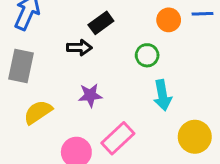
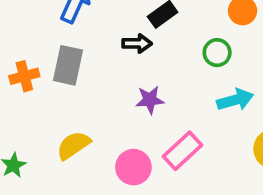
cyan arrow: (162, 95) -> (235, 100), turned -96
yellow semicircle: (38, 112) -> (73, 145), moved

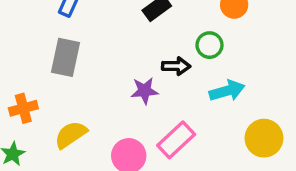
black arrow: (137, 43) -> (176, 66), moved
orange cross: (24, 76) -> (23, 108), moved

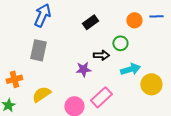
yellow circle: (264, 138) -> (151, 84), moved

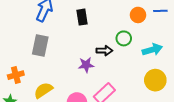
black rectangle: (90, 22) -> (82, 17), moved, turned -63
cyan arrow: (130, 69) -> (152, 50), moved

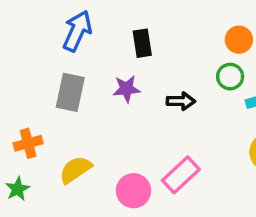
green circle: (124, 38) -> (230, 77), moved
purple star: (86, 65) -> (126, 89), moved

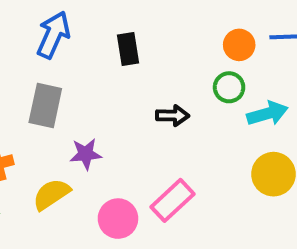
purple star: (126, 89) -> (86, 154), moved

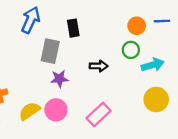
gray rectangle: (45, 105) -> (50, 51), moved
purple star: (86, 154) -> (59, 79), moved
pink circle: (118, 219) -> (56, 110), moved

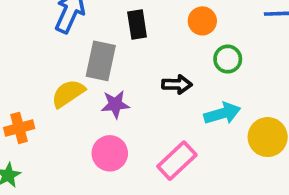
orange circle: (137, 26) -> (202, 21), moved
cyan arrow: (153, 65) -> (222, 113), moved
yellow semicircle: (29, 111) -> (68, 93), moved

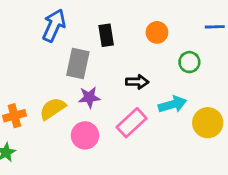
green circle: (228, 59) -> (189, 62), moved
yellow semicircle: (68, 93) -> (53, 109), moved
pink rectangle: (177, 161) -> (132, 123), moved

